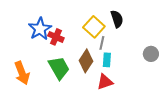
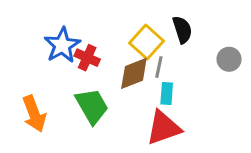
gray circle: (151, 54) -> (229, 59), moved
brown diamond: (86, 61) -> (134, 73), moved, turned 35
red triangle: (105, 82) -> (164, 128), size x1.4

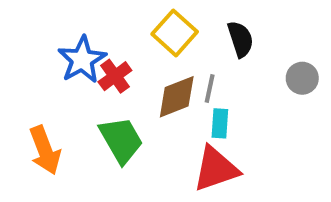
yellow square: (146, 42) -> (175, 33), moved
red cross: (87, 58) -> (115, 76), turned 30

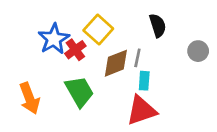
yellow square: (175, 33) -> (98, 29), moved

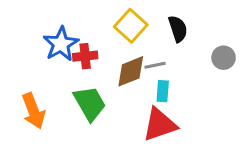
yellow square: (98, 29) -> (131, 26), moved
red cross: (75, 50) -> (85, 56), turned 30
gray line: (137, 58) -> (155, 65), turned 66

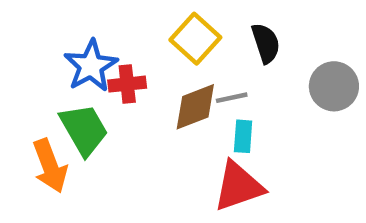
gray circle: (224, 58) -> (334, 86), size x1.4
green trapezoid: (90, 103) -> (84, 129), moved

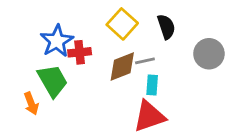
orange arrow: (50, 166) -> (31, 104), size x0.7

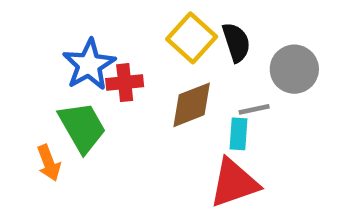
black semicircle: (166, 27) -> (236, 42), moved
gray circle: (209, 54) -> (294, 69), moved
gray line: (145, 61) -> (254, 109), moved

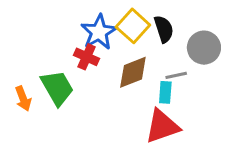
blue star: (89, 65) -> (99, 32), moved
red cross: (125, 83) -> (87, 57), turned 30
orange arrow: (49, 163) -> (23, 99), moved

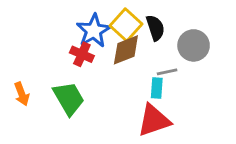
brown diamond: (133, 72) -> (126, 50), moved
green trapezoid: (57, 88) -> (69, 98), moved

